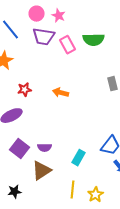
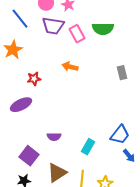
orange arrow: (61, 93) -> (70, 67), moved
purple square: (20, 149) -> (29, 156), moved
brown triangle: (42, 171) -> (57, 173), moved

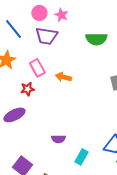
pink rectangle: (77, 34) -> (37, 68), moved
purple semicircle: (54, 137) -> (58, 139), moved

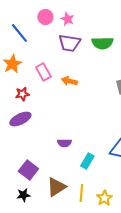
purple trapezoid: (46, 36) -> (69, 43), moved
red star: (27, 89) -> (22, 94), moved

